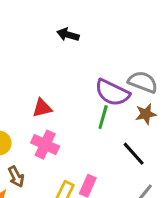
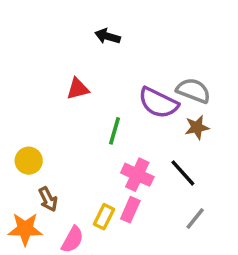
red triangle: (42, 108) -> (78, 89), moved
green line: (103, 117) -> (115, 131), moved
pink cross: (45, 145) -> (137, 175), moved

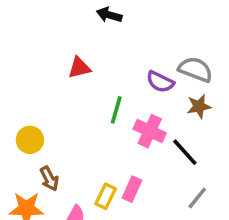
purple semicircle: (158, 103) -> (160, 82), size x0.7
pink cross: (137, 175) -> (150, 131), moved

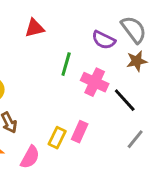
gray semicircle: (195, 69) -> (134, 29), turned 32

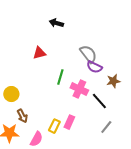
gray semicircle: (134, 29) -> (88, 54), moved
purple semicircle: (104, 40) -> (94, 67), moved
brown star: (137, 61) -> (113, 81), moved

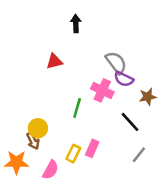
black arrow: (56, 23) -> (76, 24), turned 72
green line: (60, 77) -> (77, 108), moved
pink cross: (79, 89) -> (102, 90), moved
yellow circle: (11, 94) -> (38, 128), moved

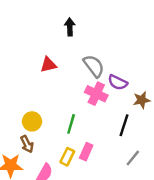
gray semicircle: (116, 63) -> (94, 66), moved
green line: (77, 108) -> (71, 124), moved
black line: (130, 122) -> (124, 125), turned 60
yellow circle: (38, 128) -> (32, 121), moved

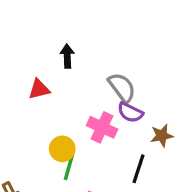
black arrow: (70, 27) -> (67, 56), moved
gray semicircle: (94, 66) -> (122, 88), moved
yellow circle: (32, 121) -> (62, 149), moved

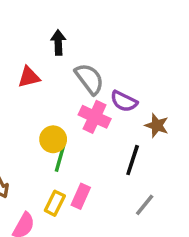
gray semicircle: (122, 88) -> (89, 79), moved
brown star: (162, 136) -> (157, 125), turned 30

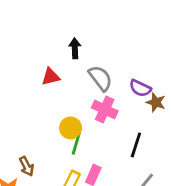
purple semicircle: (124, 101) -> (140, 88), moved
brown star: (157, 125) -> (156, 102), moved

